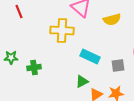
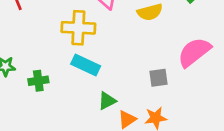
cyan rectangle: (90, 56) -> (86, 65), moved

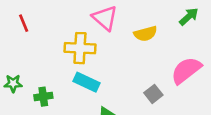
gray square: (158, 78) -> (153, 94), turned -30

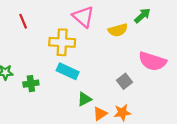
green arrow: (189, 17) -> (142, 16), moved
red line: (24, 23) -> (23, 21), moved
pink semicircle: (186, 70) -> (152, 61), turned -124

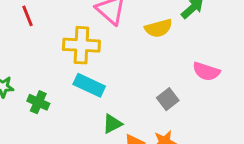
pink semicircle: (152, 61) -> (206, 71), size x0.7
green cross: (31, 84) -> (38, 102), turned 32

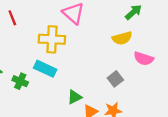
yellow semicircle: (159, 28) -> (122, 38), moved
cyan rectangle: (89, 85) -> (45, 69), moved

